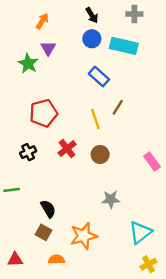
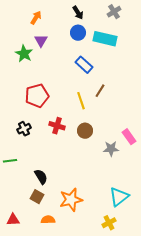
gray cross: (134, 14) -> (114, 12), turned -32
red cross: (67, 149) -> (57, 126), turned -35
gray star: (111, 199) -> (111, 149), moved
yellow cross: (149, 264) -> (109, 223), moved

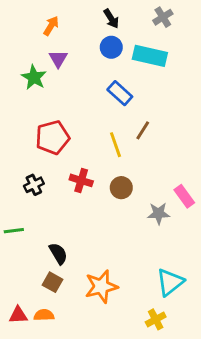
orange semicircle: (48, 220) -> (44, 315), moved

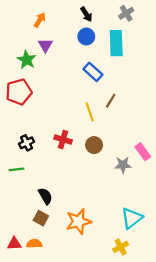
cyan rectangle: (150, 56) -> (116, 43), turned 75
red pentagon: (53, 138) -> (19, 92), moved
green line: (14, 231) -> (17, 169), moved

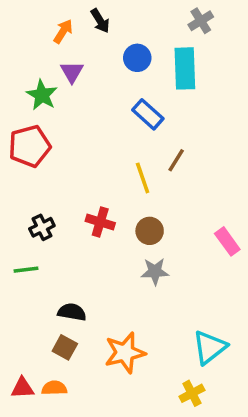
black arrow: (86, 14) -> (100, 21), moved
gray star: (123, 165) -> (155, 271), moved
black semicircle: (45, 196) -> (72, 312), turned -49

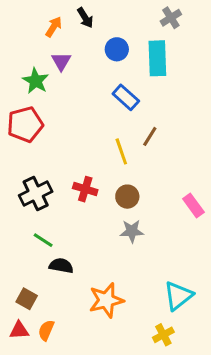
black cross: (42, 227) -> (36, 194), size x1.5
green line: (26, 270) -> (43, 240), moved, turned 40
brown square: (65, 347) -> (27, 299), moved
orange semicircle: (54, 388) -> (46, 330), turned -65

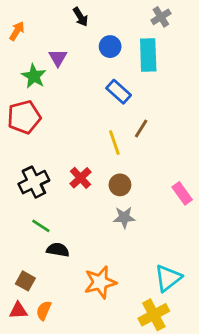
orange arrow: (54, 27) -> (17, 31), moved
red cross: (85, 189) -> (80, 178), turned 30
yellow cross: (163, 335) -> (154, 315), size x1.5

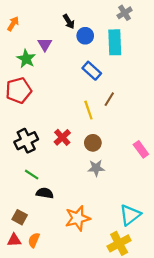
black arrow: (80, 17) -> (69, 22), moved

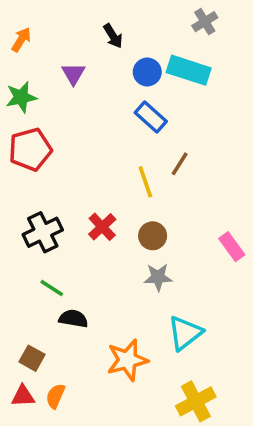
blue circle: (85, 36) -> (147, 72), moved
cyan rectangle: (115, 42) -> (189, 70), turned -70
green star: (26, 59) -> (21, 97), moved, turned 30
cyan triangle: (130, 215) -> (185, 333), moved

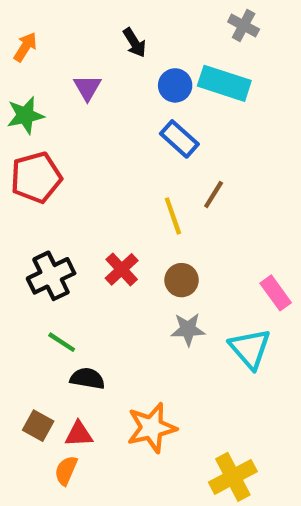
gray cross: (205, 22) -> (244, 26), turned -30
cyan triangle: (185, 333) -> (250, 349), moved, turned -33
red triangle: (23, 396) -> (79, 434), moved

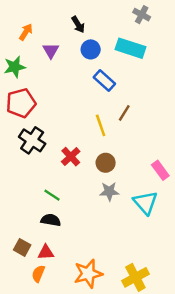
orange arrow: (25, 47) -> (26, 32), moved
blue circle: (175, 85) -> (91, 49), moved
black cross: (51, 276) -> (32, 140), moved, turned -30
green line: (62, 342) -> (52, 195), moved
orange star: (152, 428) -> (88, 274), moved

